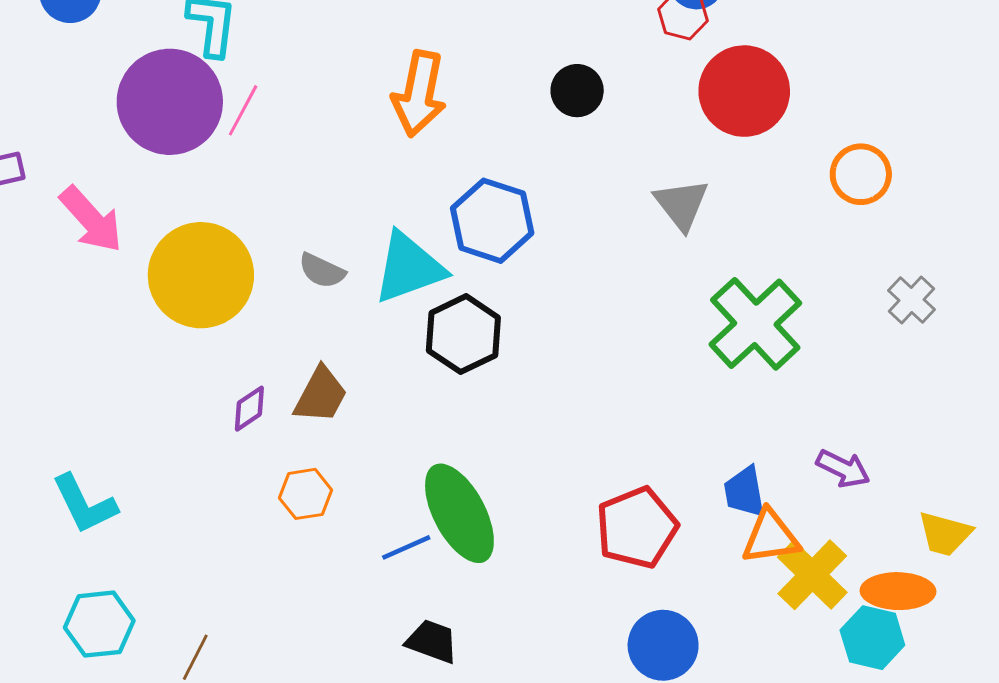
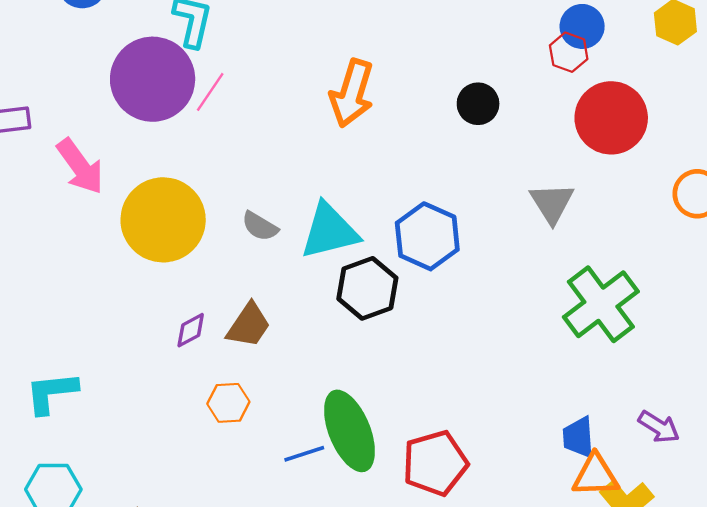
blue hexagon: (492, 221) -> (427, 236), moved
cyan L-shape: (84, 504) -> (51, 393), turned 104
red pentagon: (637, 528) -> (435, 463), moved

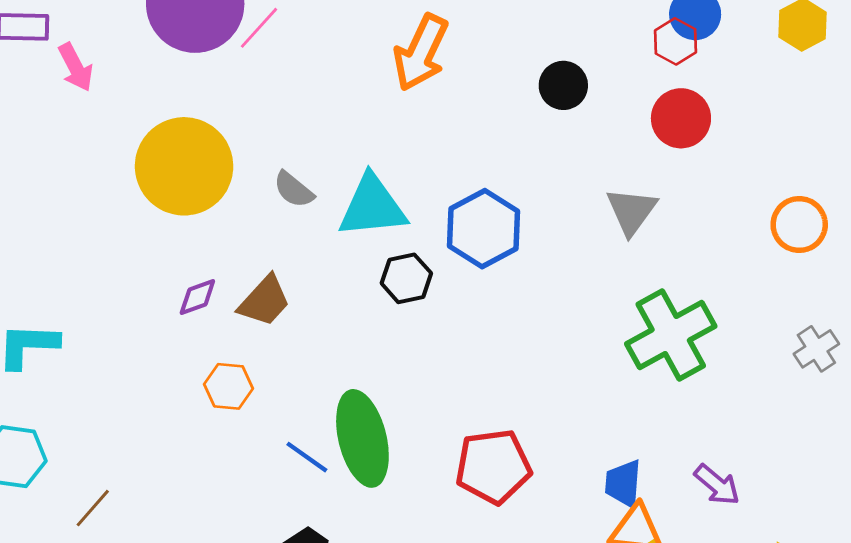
red circle: (611, 118) -> (681, 118), moved, size x0.7
pink arrow: (80, 166) -> (76, 67), moved, size x0.7
black hexagon: (367, 288) -> (406, 278), size x0.7
blue line: (304, 454) -> (307, 457), turned 45
red pentagon: (435, 463) -> (493, 467), moved

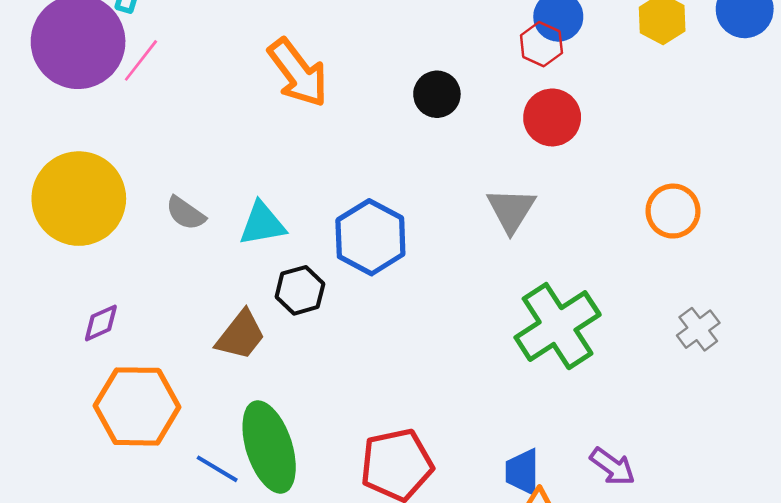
orange arrow: (421, 53) -> (298, 73), turned -58
cyan triangle: (372, 206) -> (262, 224), size x0.7
brown trapezoid: (264, 301) -> (241, 335), moved
orange hexagon: (229, 386) -> (137, 406), size x1.8

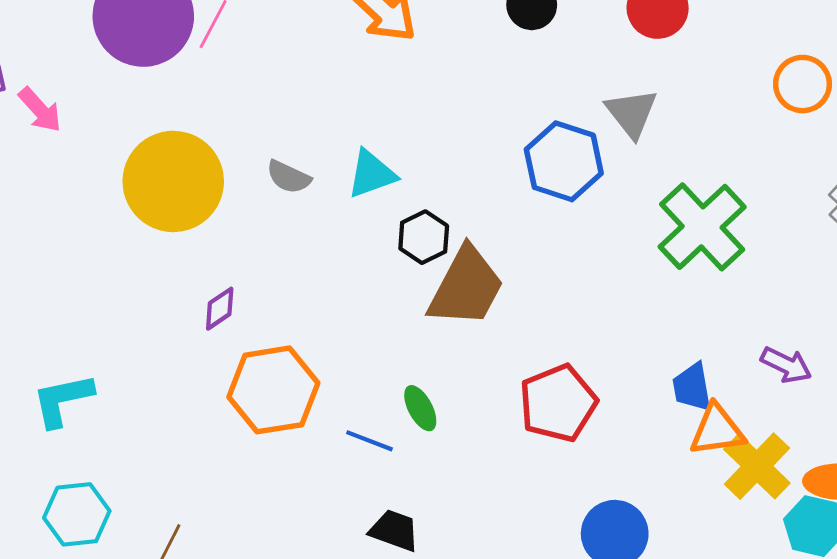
blue hexagon: (370, 237) -> (564, 161), moved
brown trapezoid: (241, 335) -> (466, 287), moved, size x1.5
green ellipse: (269, 447) -> (420, 408), size x0.5

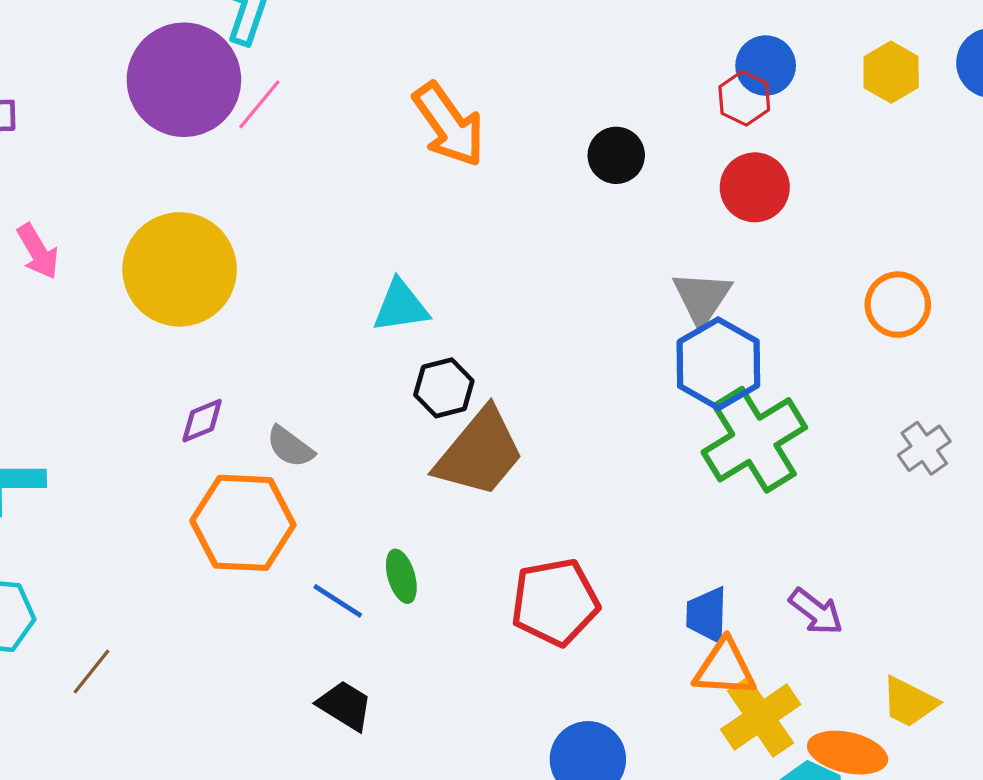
pink arrow: (40, 110) -> (38, 251), moved
blue hexagon: (564, 161) -> (718, 364), moved
gray semicircle: (289, 177) -> (290, 447), moved

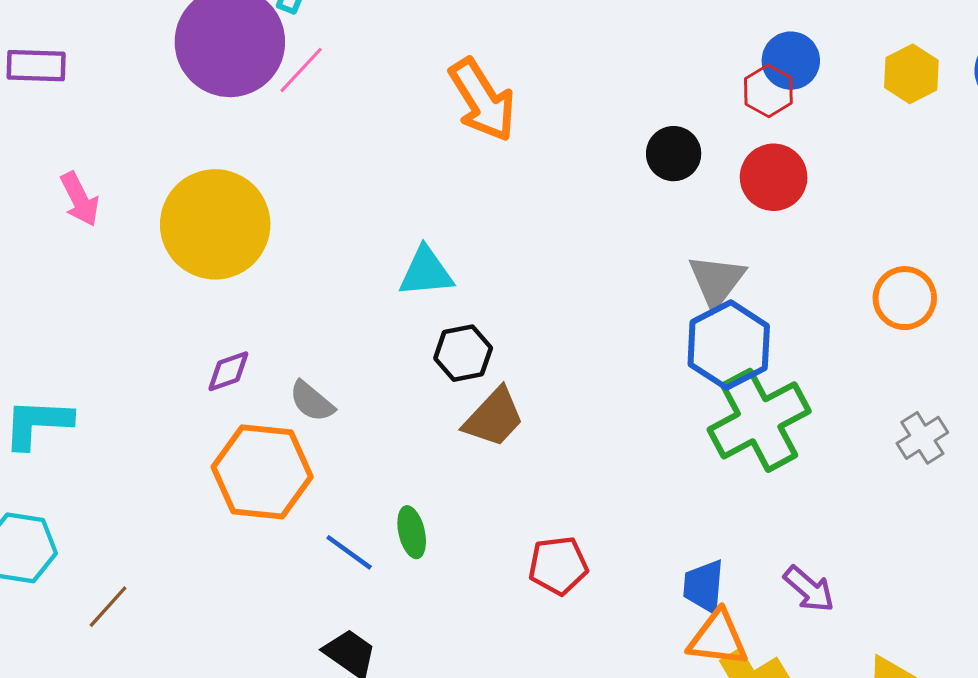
black circle: (616, 155) -> (674, 154), moved
brown trapezoid: (480, 453) -> (494, 418), size x0.7
red pentagon: (555, 602) -> (558, 566), size x0.7

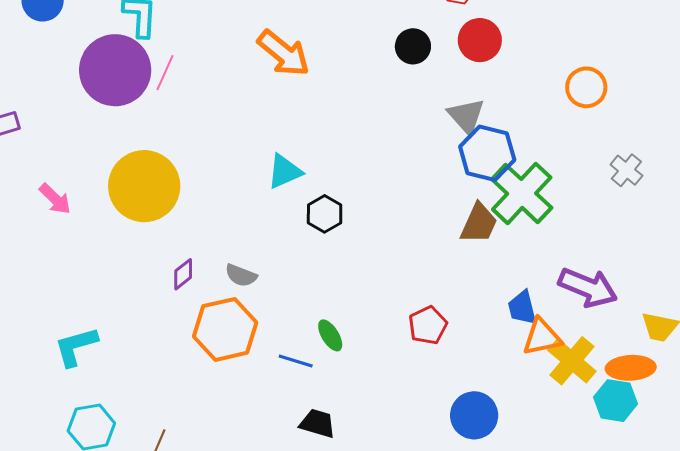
brown trapezoid: (494, 418) -> (479, 223), moved
purple arrow: (809, 589) -> (588, 287), size x1.6

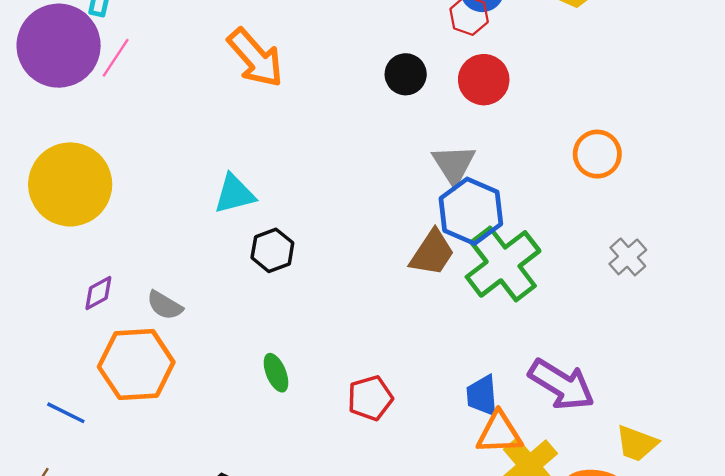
brown trapezoid: (479, 223) -> (432, 253), moved
green ellipse: (330, 335) -> (276, 373), moved
blue line: (296, 361) -> (66, 413), moved

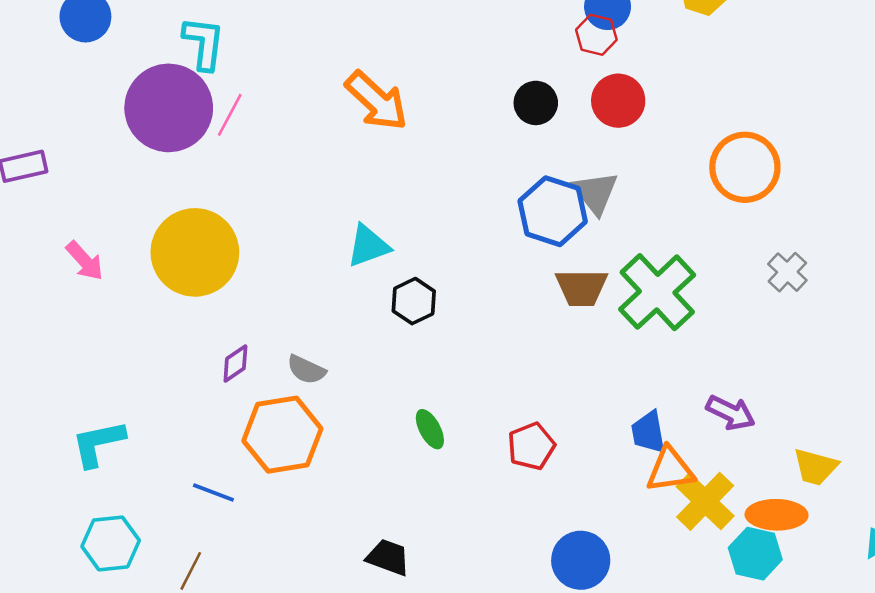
orange circle: (597, 154) -> (745, 167), size x1.4
blue hexagon: (471, 211) -> (553, 211), moved
brown trapezoid: (432, 253) -> (582, 288), turned 62
purple arrow: (561, 385) -> (731, 413), size x0.7

